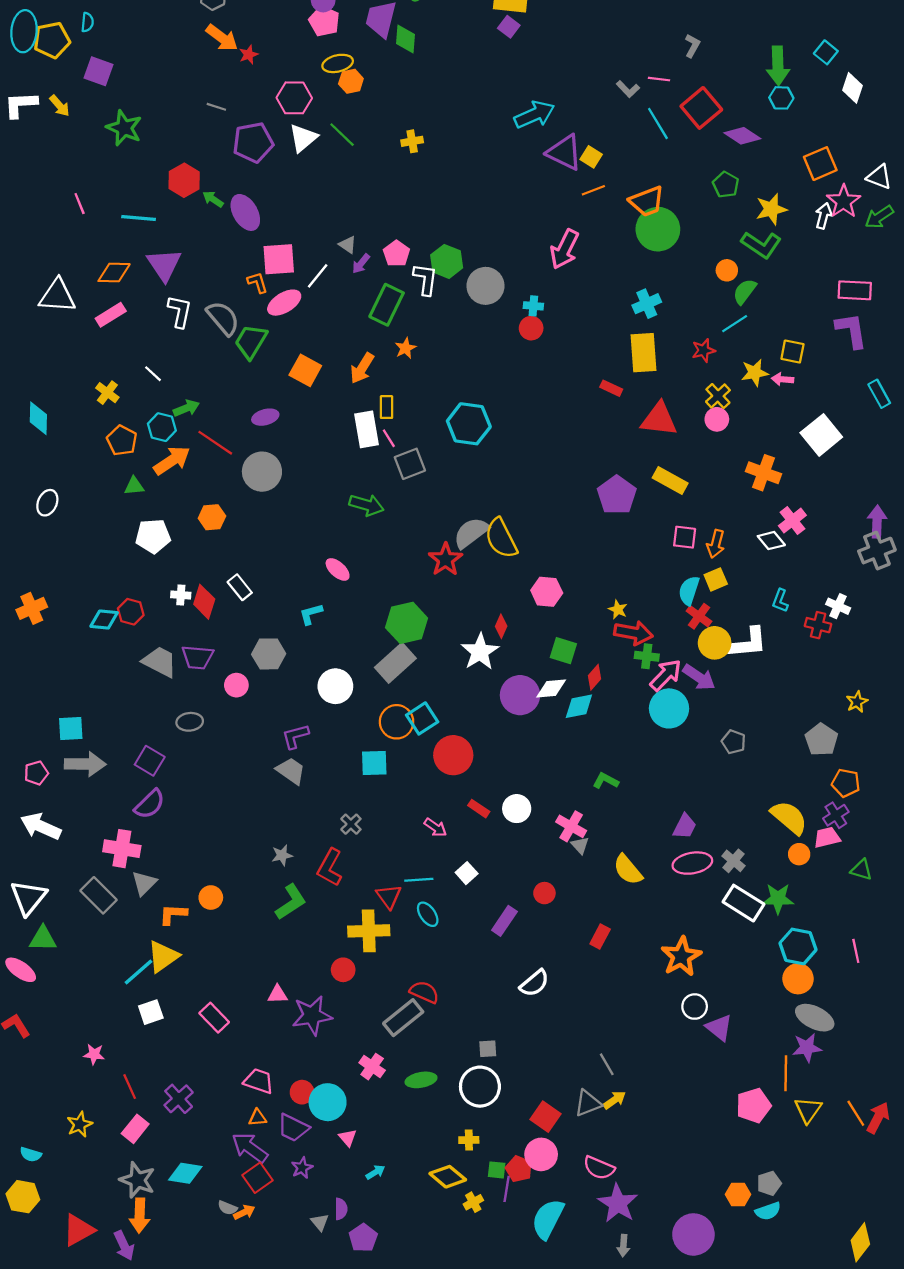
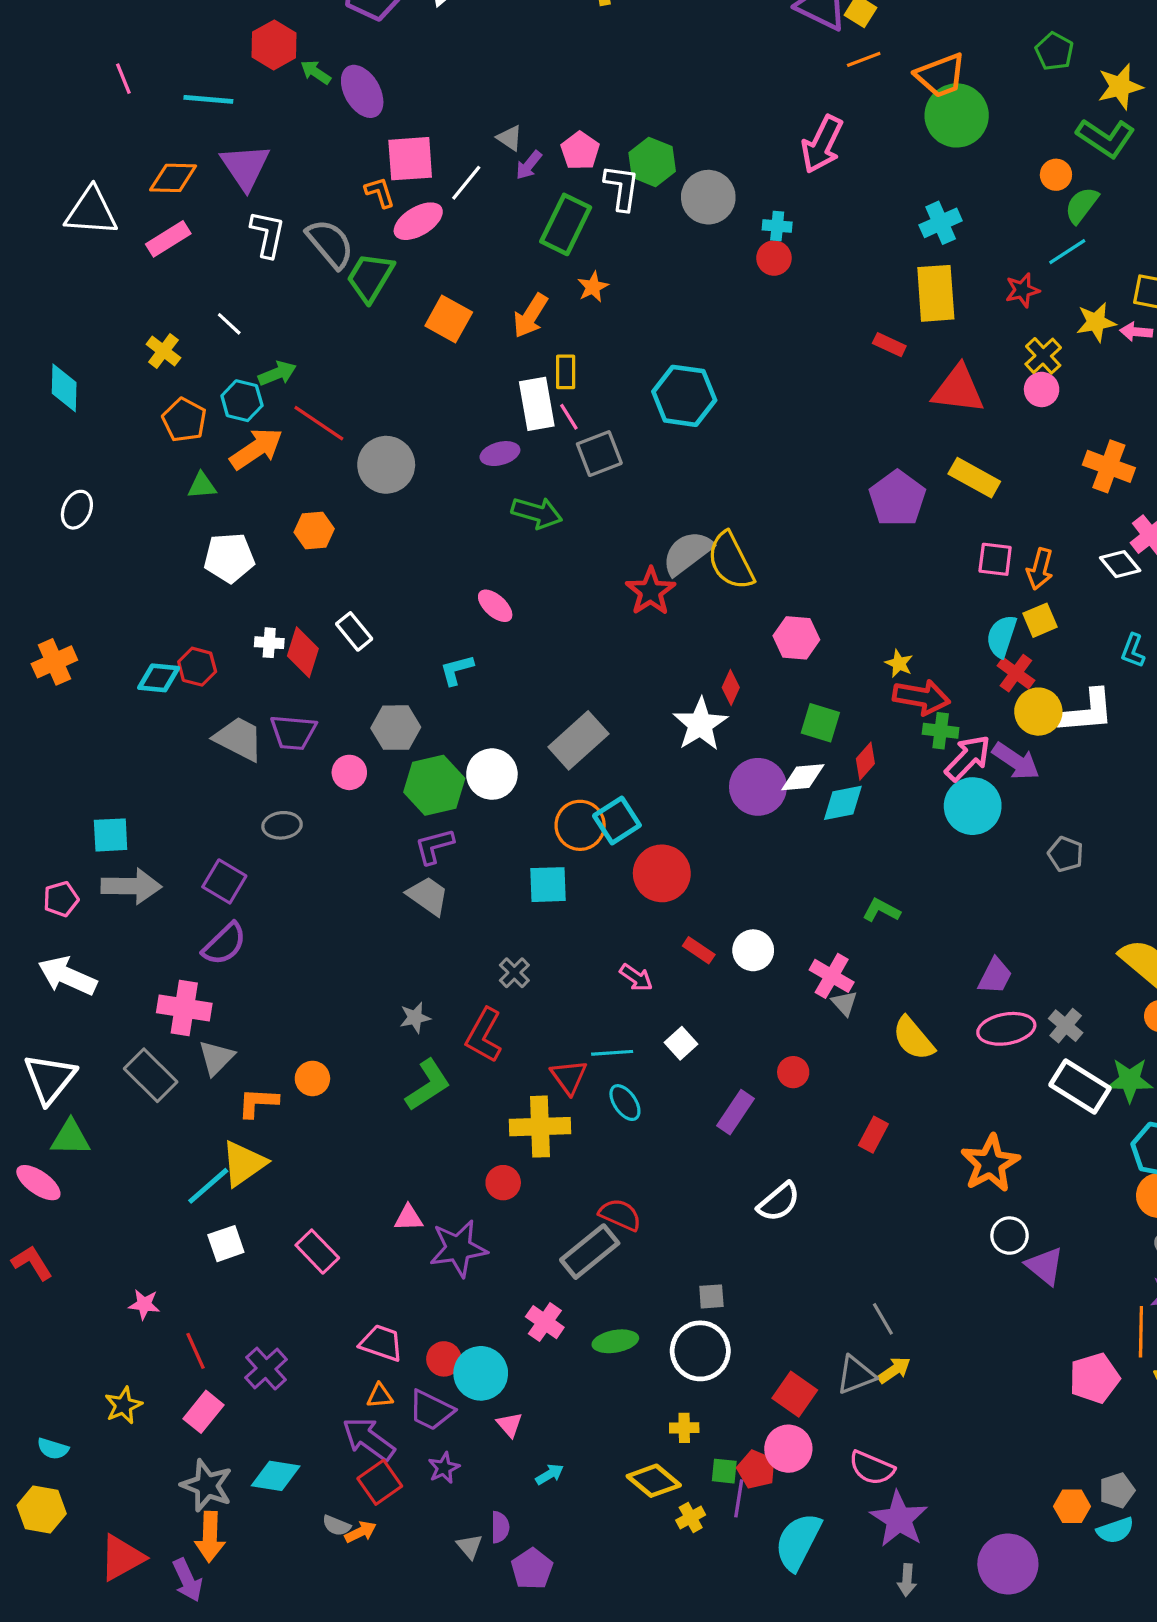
purple ellipse: (265, 417) -> (500, 454), moved
green hexagon: (407, 623) -> (434, 785), moved

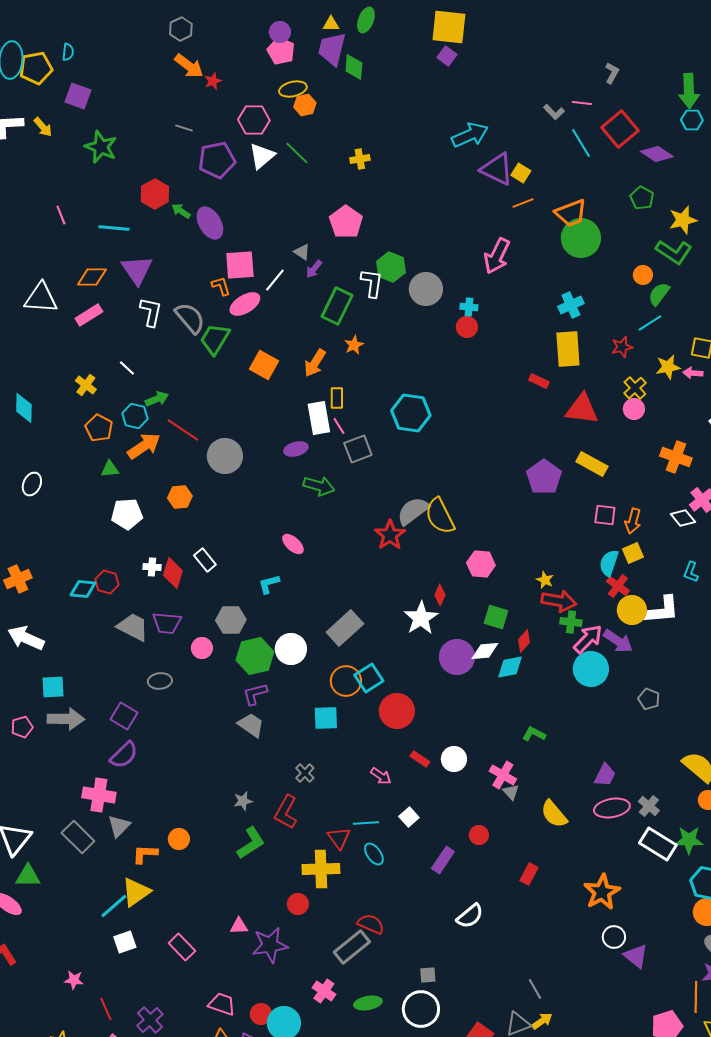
pink pentagon: (580, 151) -> (346, 222), moved, size x1.4
white arrow: (67, 976) -> (26, 638), moved

